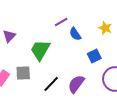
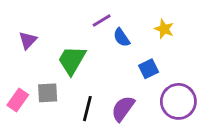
black line: (51, 84) -> (87, 109), turned -30

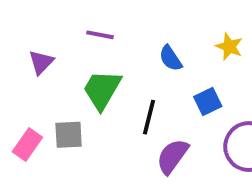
purple line: (102, 20) -> (100, 35), moved, turned 42
black line: (87, 109) -> (149, 117), moved

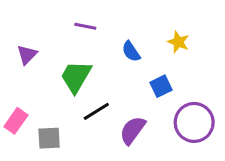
purple line: (100, 35) -> (85, 26), moved
black line: (149, 117) -> (96, 111), moved, turned 44
gray square: (69, 135) -> (49, 138), moved

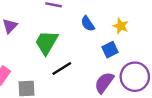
yellow star: (178, 42) -> (121, 26), moved
purple semicircle: (133, 130) -> (104, 83), moved

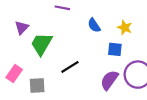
green trapezoid: (46, 43) -> (41, 44), moved
blue square: (110, 50) -> (115, 49), turned 32

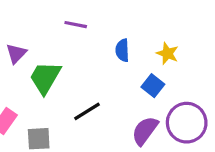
blue semicircle: (94, 25) -> (122, 50), turned 32
blue square: (115, 49) -> (153, 86), turned 32

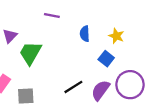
black line: (87, 111) -> (73, 87), moved

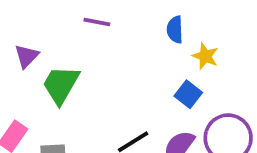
blue semicircle: (85, 34) -> (175, 30), moved

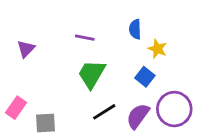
purple line: (97, 22) -> (85, 38), moved
green trapezoid: (61, 85) -> (92, 74), moved

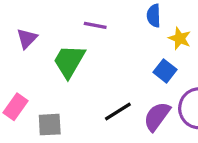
green trapezoid: (92, 74) -> (69, 61), moved

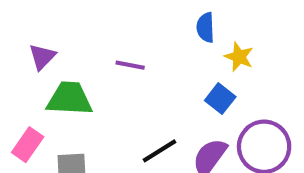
purple line: (95, 25) -> (130, 65), moved
green trapezoid: (69, 61) -> (69, 99), moved, turned 63

